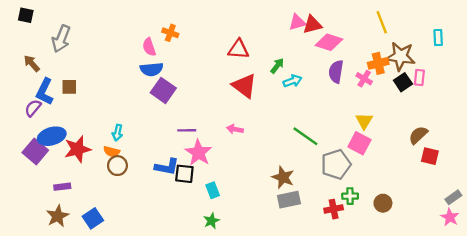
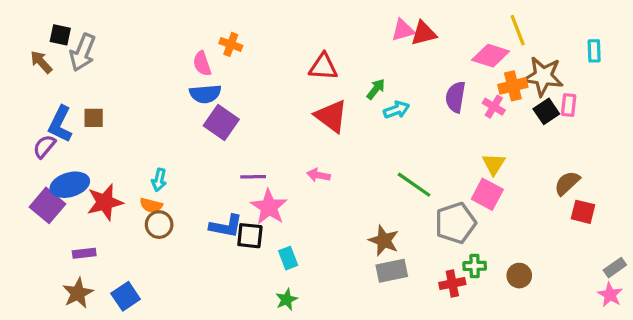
black square: (26, 15) -> (60, 35), moved
pink diamond: (329, 42) -> (491, 56), moved
brown arrow: (32, 63) -> (41, 62), moved

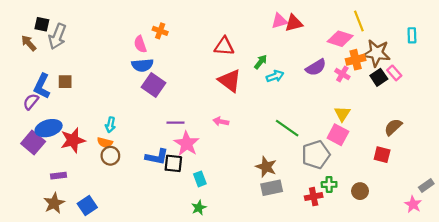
purple semicircle: (455, 97) -> (316, 67), turned -130
pink rectangle: (569, 105) -> (394, 73), turned -48
red square: (583, 212) -> (382, 155), moved
pink star: (610, 295) -> (413, 204), moved

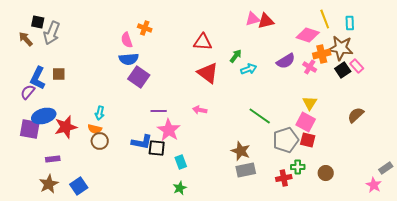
cyan rectangle: (412, 35) -> (350, 23), moved
purple square: (33, 142) -> (30, 129), turned -30
red square: (382, 155) -> (308, 140), moved

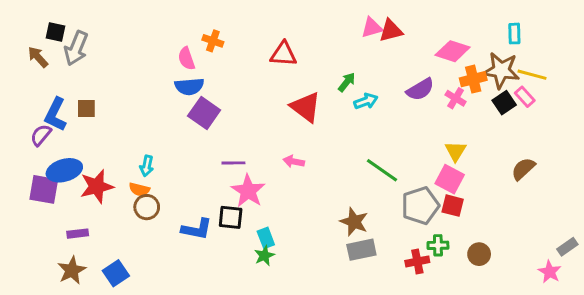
yellow line: (325, 19) -> (532, 75), moved, turned -54
red triangle: (203, 42) -> (283, 54), moved
blue L-shape: (142, 142) -> (197, 229), moved
green star: (180, 188) -> (264, 256), moved

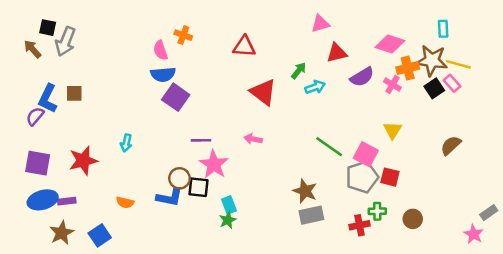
red triangle: (391, 31) -> (337, 53), moved
blue ellipse: (64, 170) -> (43, 200), moved
pink square: (450, 179) -> (366, 154), moved
orange semicircle: (139, 189) -> (125, 202), moved
brown circle: (147, 207) -> (180, 178), moved

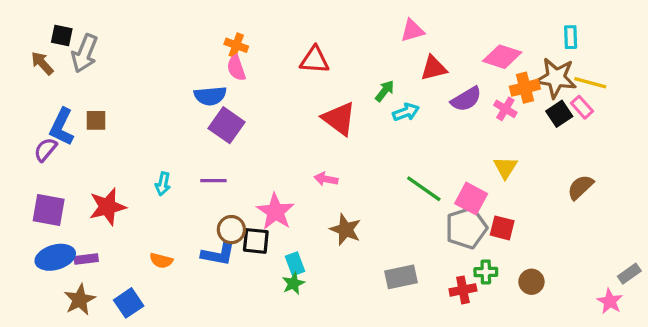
pink semicircle: (161, 50) -> (236, 68), moved
purple line: (201, 140) -> (213, 181), moved
brown star: (305, 191) -> (346, 230), moved

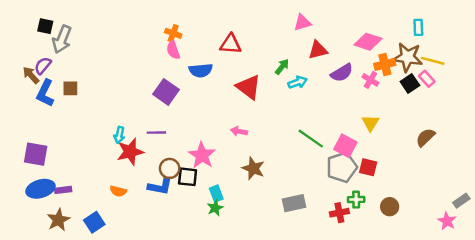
brown arrow: (42, 63) -> (31, 75), moved
blue semicircle: (210, 96) -> (201, 70), moved
purple semicircle: (45, 150) -> (43, 66), moved
red star: (107, 207) -> (130, 152), moved

